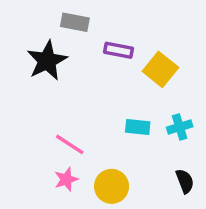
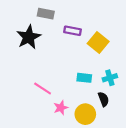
pink star: (66, 179) -> (61, 108), moved
black semicircle: (185, 181) -> (104, 99), moved
yellow circle: (112, 186) -> (85, 114), moved

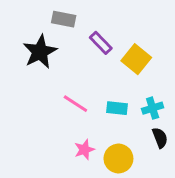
purple rectangle: (73, 31) -> (101, 43), turned 35
pink line: (43, 88) -> (75, 104), moved
black semicircle: (104, 99) -> (160, 138), moved

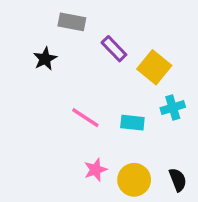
black star: (40, 52) -> (45, 59), size x0.6
cyan cross: (153, 108) -> (173, 108), moved
black semicircle: (160, 138) -> (178, 180), moved

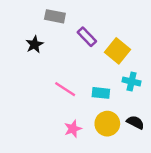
cyan cross: (173, 108) -> (132, 81), turned 30
yellow circle: (134, 180) -> (107, 124), moved
black semicircle: (178, 180) -> (135, 122), moved, turned -42

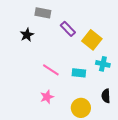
black semicircle: (135, 122) -> (106, 96), turned -120
yellow circle: (107, 124) -> (81, 108), moved
pink star: (73, 129) -> (47, 97), moved

